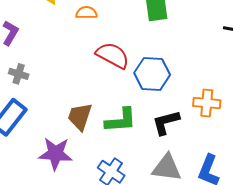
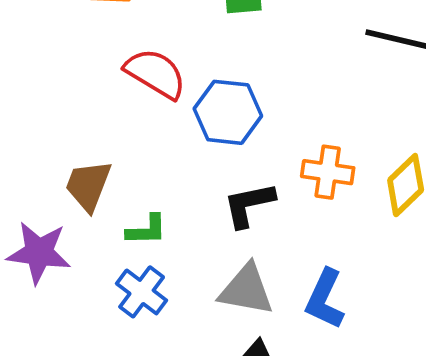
green L-shape: (121, 120) -> (147, 230), moved, size x0.7

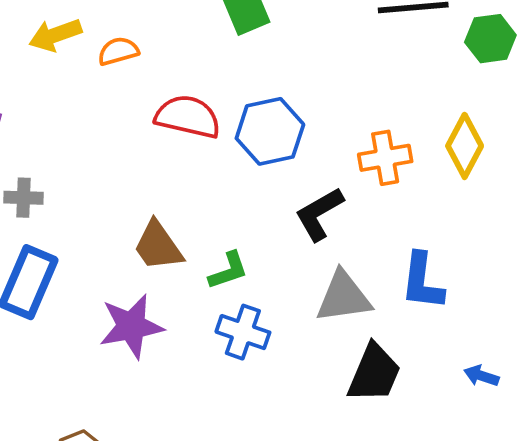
brown trapezoid: (88, 186) -> (158, 246), turned -38

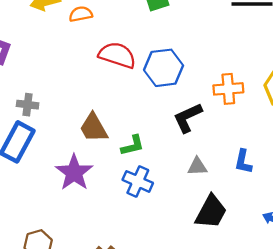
gray cross: (23, 198) -> (28, 105), moved
blue L-shape: (422, 281) -> (243, 162), size x0.7
gray triangle: (343, 297) -> (197, 167), size x0.6
purple star: (131, 326) -> (74, 172), turned -30

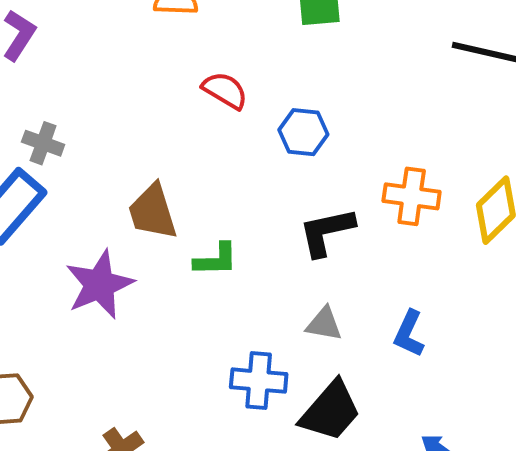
red semicircle: (117, 55) -> (225, 90), size x0.7
blue hexagon: (164, 68) -> (303, 132), size x0.7
blue cross: (138, 181) -> (259, 381), moved, turned -32

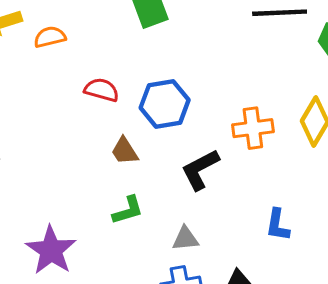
blue hexagon: (303, 132) -> (165, 104), size x1.4
brown trapezoid: (153, 212) -> (125, 151), moved, size x0.7
gray triangle: (324, 324) -> (185, 239), moved

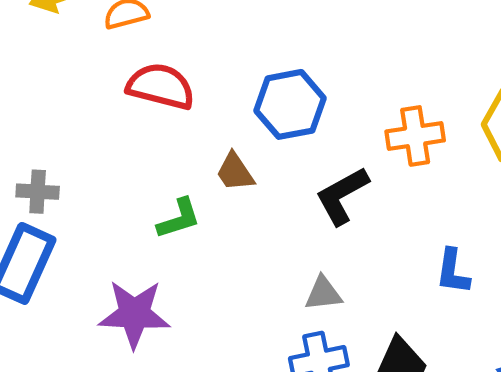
red semicircle: (102, 90) -> (161, 86), moved, size x1.4
green L-shape: (128, 210) -> (179, 219), moved
purple star: (51, 250) -> (134, 314), turned -30

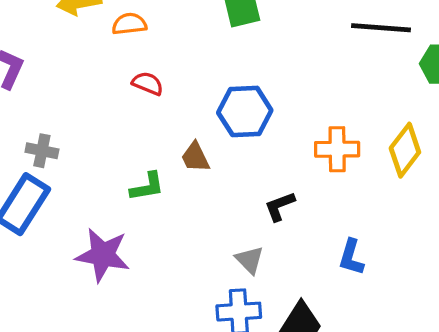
red semicircle: (161, 86) -> (148, 83), size x0.6
black L-shape: (342, 196) -> (280, 206), moved, size x0.7
gray triangle: (323, 294) -> (250, 260), turned 44

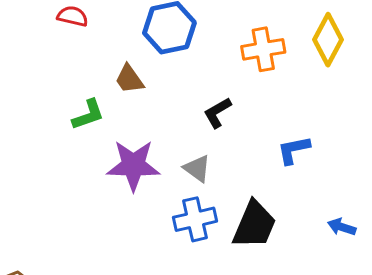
purple star: (103, 255) -> (133, 165), moved
blue L-shape: (351, 257) -> (293, 150), turned 72

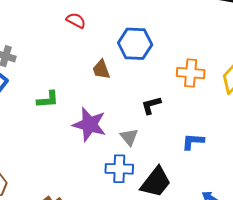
green L-shape: (88, 115) -> (48, 99), moved

